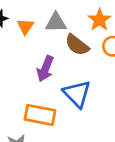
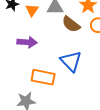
purple arrow: (45, 69) -> (27, 42), moved, turned -108

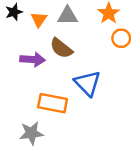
brown semicircle: (71, 24) -> (61, 48), moved

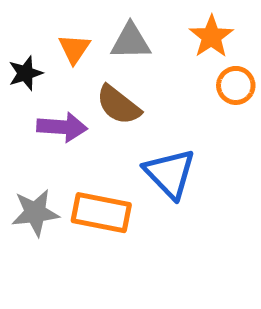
black star: (14, 12) -> (25, 73), moved
gray star: (31, 133) -> (35, 213), moved

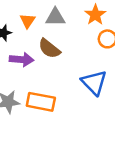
blue triangle: (170, 174) -> (94, 83), moved

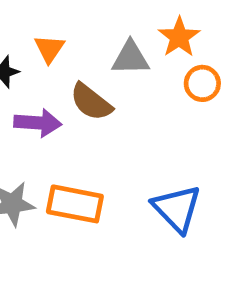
gray triangle: (55, 17) -> (130, 58), moved
blue triangle: (94, 83) -> (177, 209), moved

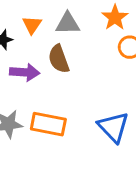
gray triangle: (130, 58) -> (68, 23), moved
brown semicircle: (91, 102) -> (59, 59), turned 32

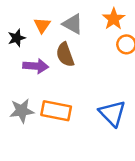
gray triangle: (68, 23) -> (73, 24), turned 30

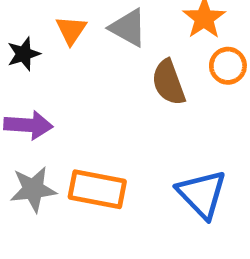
brown semicircle: (65, 55) -> (169, 82), moved
purple arrow: (36, 66) -> (28, 125), moved

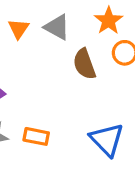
orange rectangle: (97, 189) -> (36, 136), size x0.7

